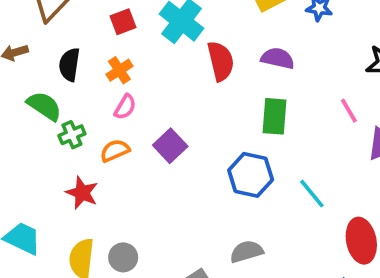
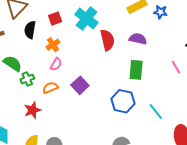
black semicircle: (69, 65) -> (30, 30), moved
red star: (82, 193) -> (32, 110), turned 30

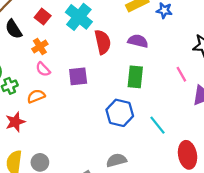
red square: (55, 19) -> (43, 17), turned -32
black semicircle: (30, 30) -> (14, 29), turned -42
pink semicircle: (56, 64) -> (43, 69), turned 104
purple square: (80, 85) -> (78, 76), moved, turned 36

